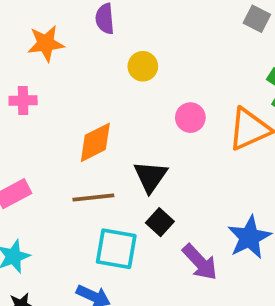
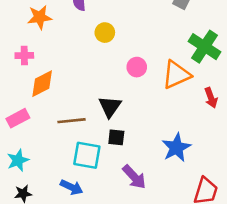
orange diamond: (95, 142) -> (42, 84), moved
black square: (160, 222) -> (116, 137), turned -36
purple arrow: (200, 262) -> (134, 177), moved

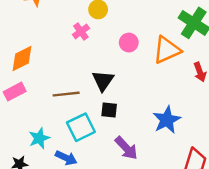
pink cross: (24, 56) -> (81, 31), moved, turned -35
orange diamond: (42, 84) -> (22, 58), moved
cyan square: (87, 155) -> (81, 127), turned -36
cyan star: (18, 160) -> (39, 138), moved

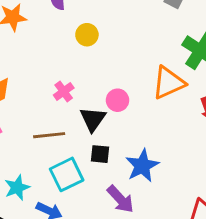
pink cross: (81, 31) -> (64, 91), moved
pink circle: (129, 43) -> (118, 100), moved
blue star: (167, 120) -> (142, 166), moved

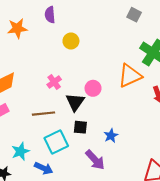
blue star: (142, 166) -> (111, 136), size x0.6

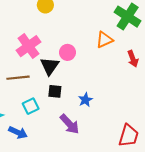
orange triangle: (130, 76) -> (104, 40), size x0.7
pink cross: (54, 82) -> (29, 46), size x1.6
cyan square: (56, 142) -> (31, 106), size x0.7

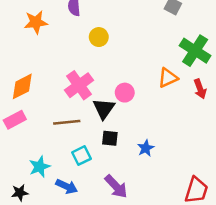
red arrow: (133, 59) -> (200, 89), moved
purple arrow: (70, 124) -> (116, 186), moved

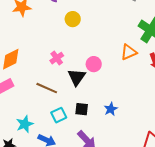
pink cross: (79, 85) -> (57, 58), size x0.6
brown line: (67, 122) -> (47, 88), turned 30
black square: (110, 138) -> (82, 109), moved

